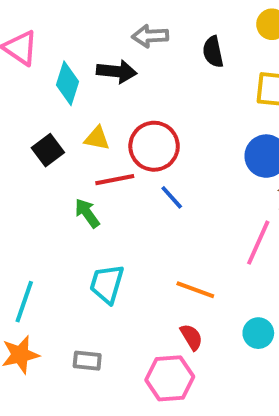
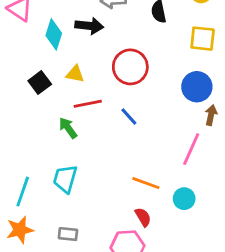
red circle: (154, 146) -> (130, 67), moved
cyan trapezoid: (107, 284) -> (65, 179), moved
cyan circle: (258, 333) -> (184, 199), moved

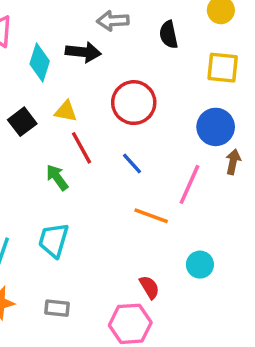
red line: (88, 104) -> (81, 148), turned 72
pink line: (191, 149) -> (189, 184), moved
orange line: (146, 183) -> (151, 216), moved

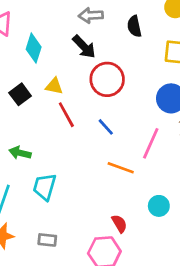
black arrow: (83, 52) -> (84, 47), moved, turned 40
green arrow: (57, 177) -> (20, 153), moved, turned -40

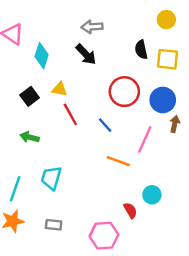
black semicircle: (134, 26) -> (141, 50), moved
red circle: (107, 79) -> (124, 92), moved
green arrow: (20, 153) -> (30, 137), moved
red semicircle: (119, 224) -> (130, 210), moved

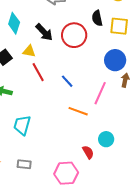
black arrow: (86, 54) -> (44, 32), moved
red circle: (124, 92) -> (74, 35), moved

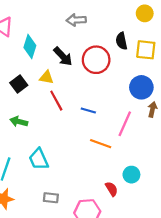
blue line: (67, 81) -> (88, 111), turned -32
cyan trapezoid: (22, 125) -> (39, 159), turned -40
gray rectangle: (24, 164) -> (51, 198), moved

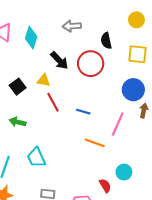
black semicircle: (122, 41) -> (106, 41), moved
cyan diamond: (30, 46) -> (31, 38), moved

